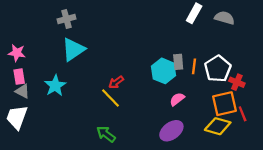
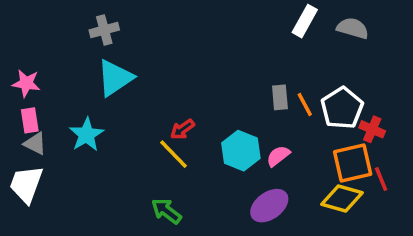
orange line: (194, 66) -> (305, 104), turned -35
cyan hexagon: (164, 71) -> (241, 151), moved

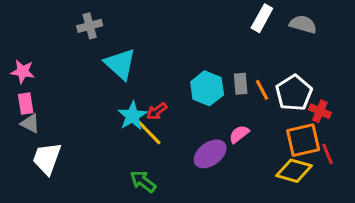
cyan triangle: (115, 78) -> (120, 64), moved, turned -44
cyan star: (87, 135) -> (132, 116), moved
cyan hexagon: (241, 151) -> (207, 88), moved
white trapezoid: (26, 184) -> (47, 158), moved
purple ellipse: (269, 206) -> (210, 154), moved

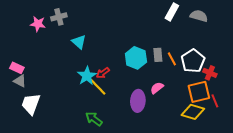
cyan triangle: (120, 64) -> (79, 42), size x0.7
pink star: (23, 72) -> (38, 24), moved
pink rectangle: (26, 104) -> (17, 68), turned -56
purple ellipse: (210, 154) -> (138, 101), turned -50

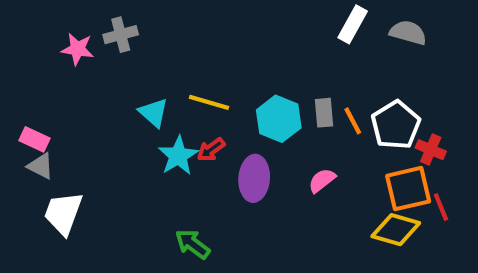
cyan triangle: (79, 42) -> (154, 113), moved
yellow line: (98, 87) -> (209, 102), moved, turned -30
purple ellipse: (138, 101) -> (254, 178), moved

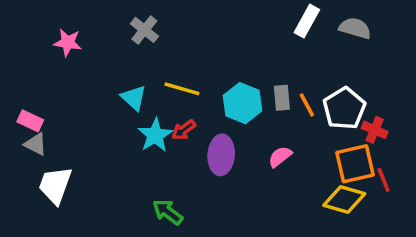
gray cross: (121, 35) -> (144, 30), moved, turned -36

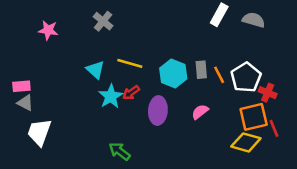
pink rectangle: (30, 121) -> (21, 86), turned -30

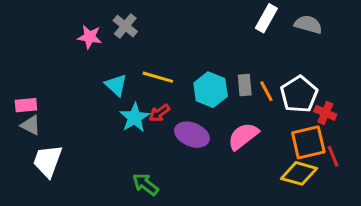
pink star: (48, 30) -> (90, 37), moved
purple ellipse: (158, 110) -> (192, 135), turned -72
pink semicircle: (200, 112) -> (243, 136), size x1.5

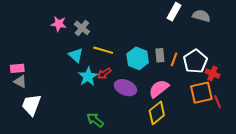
gray cross: (125, 26) -> (82, 28), moved
orange line: (266, 91) -> (174, 59), turned 48
yellow diamond: (299, 173) -> (157, 113), moved, turned -55

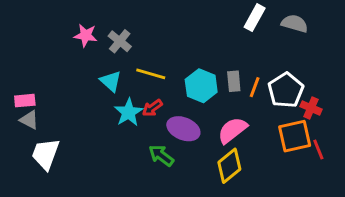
green arrow: (95, 120) -> (161, 155), moved

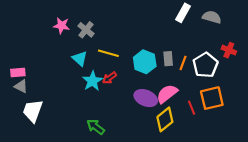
red cross: (311, 108) -> (229, 50), moved
purple ellipse: (183, 129) -> (146, 98), moved
red line: (318, 149) -> (192, 108), moved
green arrow: (161, 155) -> (96, 127), moved

